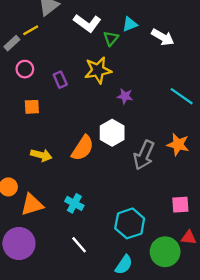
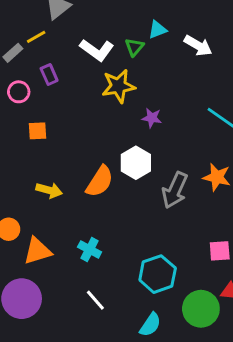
white L-shape: (87, 23) -> (97, 50), moved
pink circle: (25, 69) -> (19, 92), moved
purple rectangle: (60, 80) -> (49, 74), moved

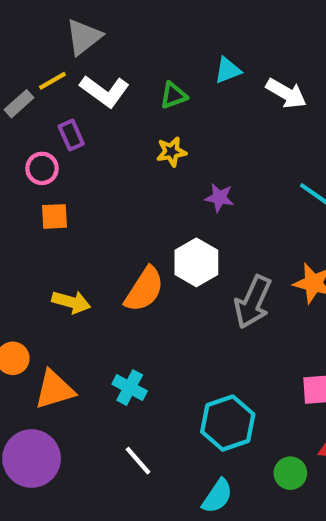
green triangle: (134, 47) -> (173, 95), moved, turned 30
white L-shape: (97, 50) -> (105, 91), moved
yellow star: (118, 86) -> (171, 152), size x0.6
pink circle: (19, 92) -> (42, 168), moved
green circle: (201, 309) -> (290, 473), size x0.6

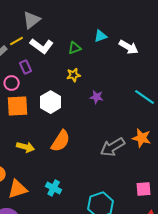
orange square: (55, 216) -> (18, 106), size x1.6
white hexagon: (196, 262) -> (51, 102), moved
gray arrow: (253, 302) -> (113, 147), turned 35

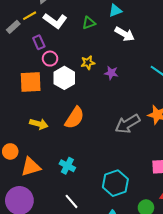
white arrow: (129, 47) -> (125, 34), moved
yellow star: (74, 75) -> (88, 63), moved
pink circle: (12, 83) -> (50, 59), moved

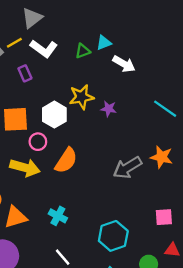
cyan triangle: (115, 11) -> (104, 43), moved
pink circle: (50, 59) -> (38, 142), moved
yellow star: (88, 63) -> (81, 97), size x1.5
yellow arrow: (39, 124) -> (25, 168), size x1.4

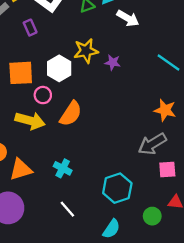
gray arrow: (127, 168) -> (152, 144), moved

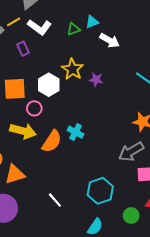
yellow star: (86, 51) -> (72, 69), turned -30
orange semicircle: (71, 114) -> (52, 141), moved
cyan cross: (63, 168) -> (76, 132), moved
white line: (67, 209) -> (55, 200), moved

